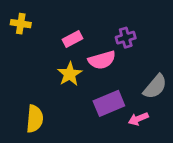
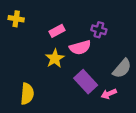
purple cross: (126, 38) -> (99, 30), turned 32
purple rectangle: (109, 103) -> (86, 82), turned 70

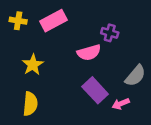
pink rectangle: (57, 31) -> (54, 21), moved, size x1.5
yellow star: (55, 58) -> (33, 65), moved

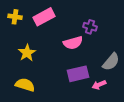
purple rectangle: (95, 90) -> (78, 74), turned -60
yellow semicircle: (30, 104) -> (25, 85), turned -78

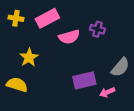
pink semicircle: (73, 43) -> (69, 37), moved
yellow semicircle: (25, 85) -> (17, 85), moved

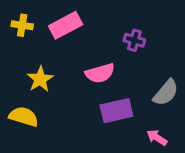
pink semicircle: (69, 37) -> (100, 73), moved
pink arrow: (107, 92) -> (157, 138), moved, turned 56

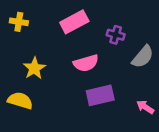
pink rectangle: (66, 25) -> (74, 22), moved
gray semicircle: (166, 93) -> (143, 57), moved
pink arrow: (157, 138) -> (145, 107), moved

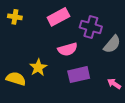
purple cross: (116, 35) -> (91, 27), size x1.5
yellow star: (34, 68) -> (38, 67), moved

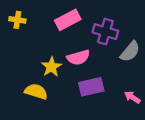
yellow star: (38, 67) -> (51, 67), moved
yellow semicircle: (16, 79) -> (36, 91), moved

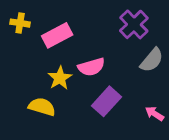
pink rectangle: (68, 20) -> (57, 35), moved
purple cross: (105, 32) -> (134, 24), moved, turned 30
purple rectangle: (91, 87) -> (106, 101), turned -35

